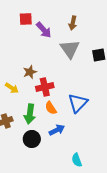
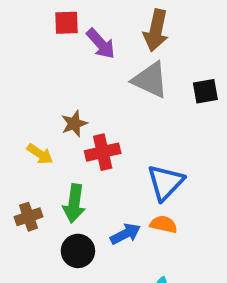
brown arrow: (73, 23) -> (156, 30), size x1.5
gray triangle: (70, 49) -> (150, 80), turned -30
orange semicircle: (51, 108) -> (164, 224), moved, turned 136

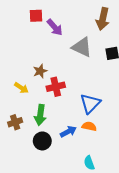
brown arrow: (156, 30) -> (103, 19), moved

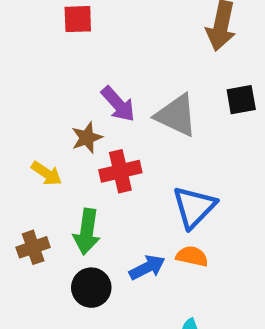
purple arrow: (55, 27) -> (118, 104), moved
gray triangle: (82, 47) -> (176, 115), moved

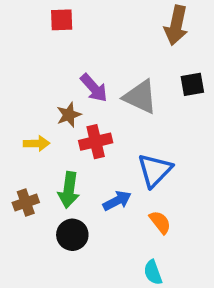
yellow arrow: (47, 173) -> (37, 143), turned -35
orange semicircle: (192, 256) -> (160, 222), moved, turned 40
blue arrow: (147, 267) -> (117, 201), moved

